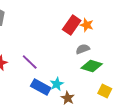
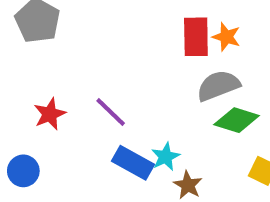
red rectangle: (72, 25) -> (196, 37), turned -36
gray semicircle: (83, 49) -> (218, 86), size x1.5

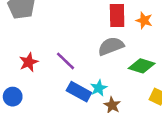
orange star: (226, 37) -> (144, 20), moved
gray semicircle: (218, 86) -> (111, 46), moved

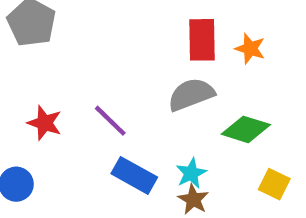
red star: (29, 62) -> (45, 123), turned -30
cyan star: (99, 88) -> (191, 173), moved

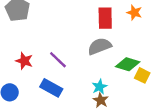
orange star: (250, 49) -> (134, 13), moved
blue rectangle: (134, 175) -> (51, 88), moved
yellow square: (274, 184) -> (142, 75), moved

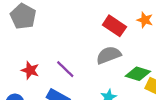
red rectangle: (105, 18) -> (114, 26), turned -55

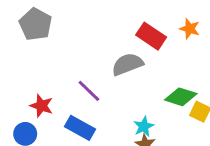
gray semicircle: (109, 55) -> (127, 64), moved
red star: (30, 70) -> (41, 106), moved

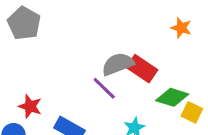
red rectangle: (151, 36) -> (142, 69), moved
purple line: (89, 91) -> (104, 88), moved

